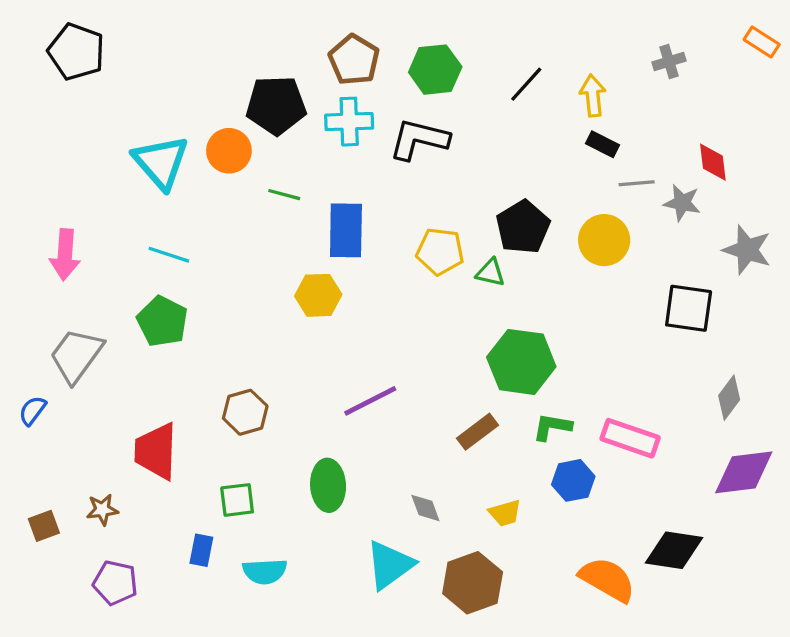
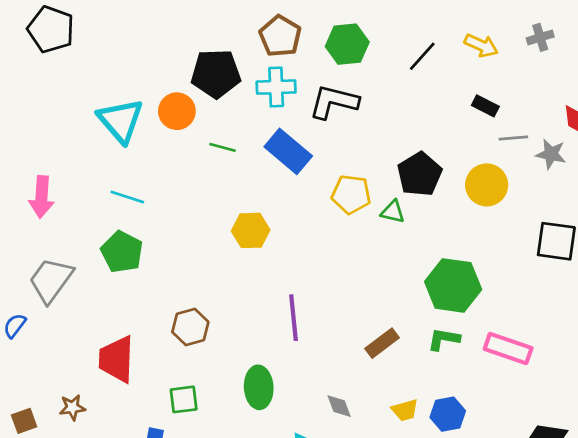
yellow arrow: (593, 96) -> (481, 45), moved, turned 120
blue rectangle: (346, 230) -> (288, 151), moved, turned -51
green hexagon: (521, 362) -> (453, 285), moved
purple line: (370, 401) -> (294, 318), turned -69
blue hexagon: (573, 480) -> (448, 414), moved

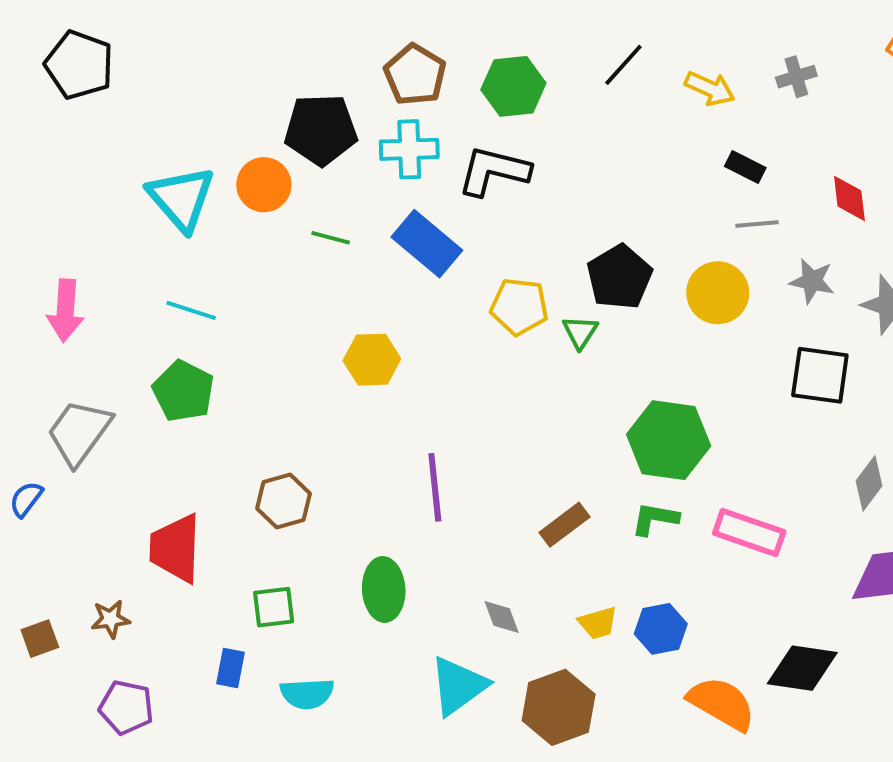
black line: (422, 56) -> (623, 65), moved
black rectangle: (485, 106) -> (745, 167), moved
gray star: (551, 154) -> (812, 281), moved
green triangle: (393, 212) -> (580, 332), turned 50

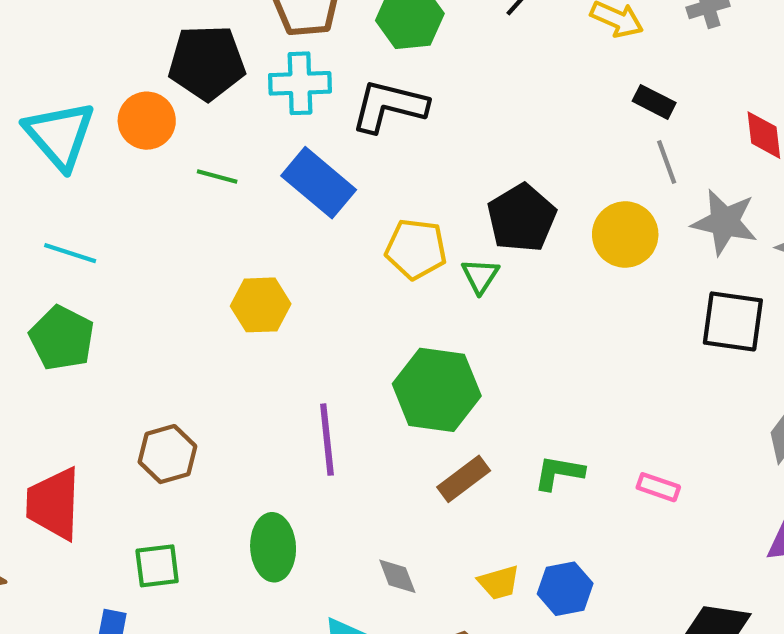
gray line: (757, 224) -> (667, 162), turned 75
gray star: (812, 281) -> (725, 222), size x1.4
green hexagon: (669, 440) -> (437, 390), moved
pink rectangle: (749, 532) -> (658, 487), size x0.6

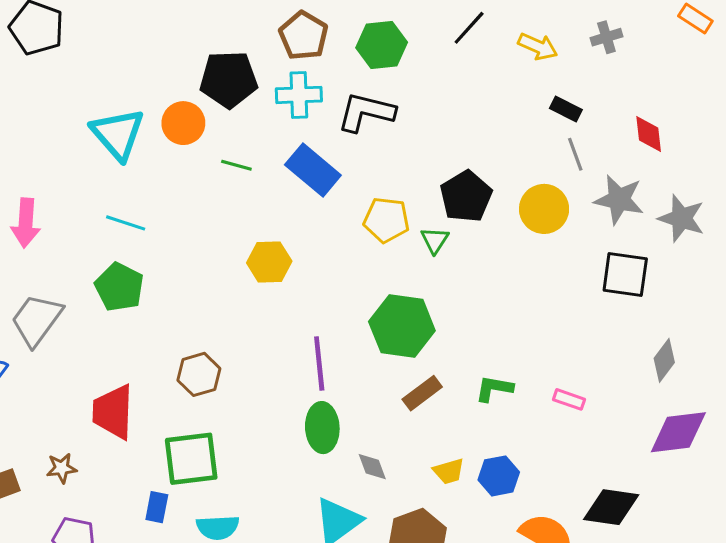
green ellipse: (273, 547) -> (322, 428), moved
green square: (157, 566) -> (191, 459), size x1.6

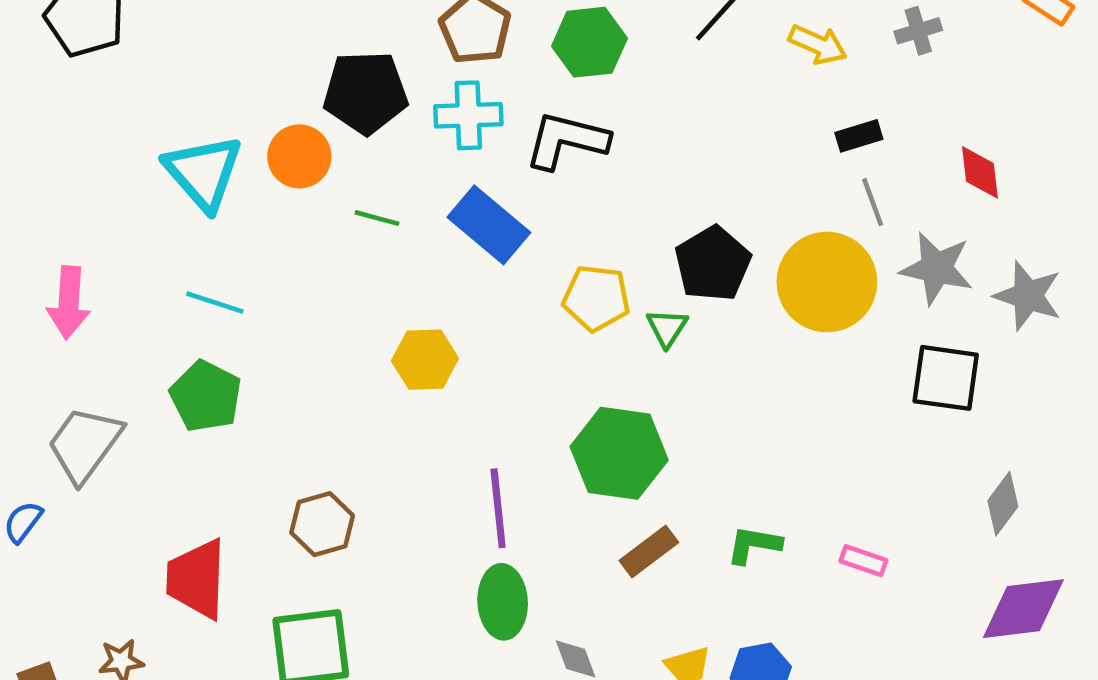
black rectangle: (566, 109) -> (859, 136), turned -44
yellow circle: (544, 209) -> (827, 282), size x1.4

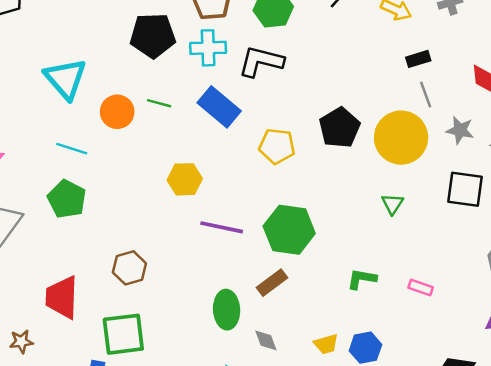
orange circle: (299, 156) -> (117, 112), moved
gray star: (937, 268) -> (460, 130), size x0.7
green triangle: (667, 328) -> (392, 204), moved
purple line: (498, 508) -> (222, 227), moved, turned -72
brown rectangle: (649, 552) -> (272, 283), moved

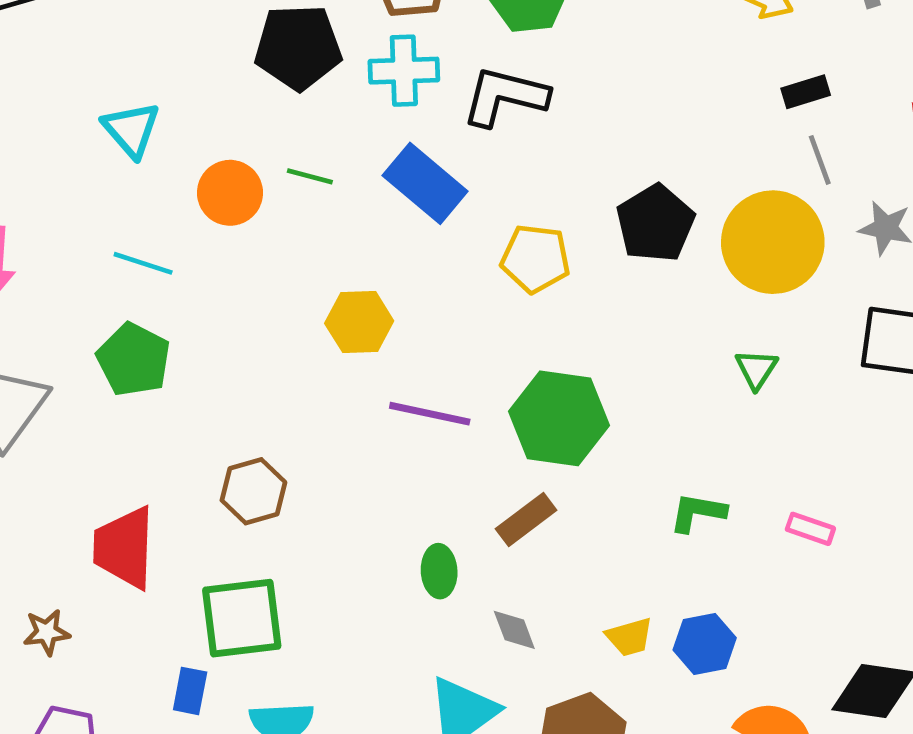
cyan triangle: (66, 79) -> (131, 129), size x0.7
green ellipse: (227, 310) -> (439, 571), size x0.7

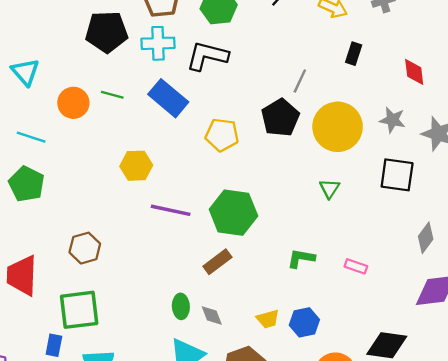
black rectangle: (806, 92) -> (354, 54), turned -55
gray line: (820, 160) -> (300, 81), moved, turned 45
green ellipse: (439, 571) -> (181, 306), moved

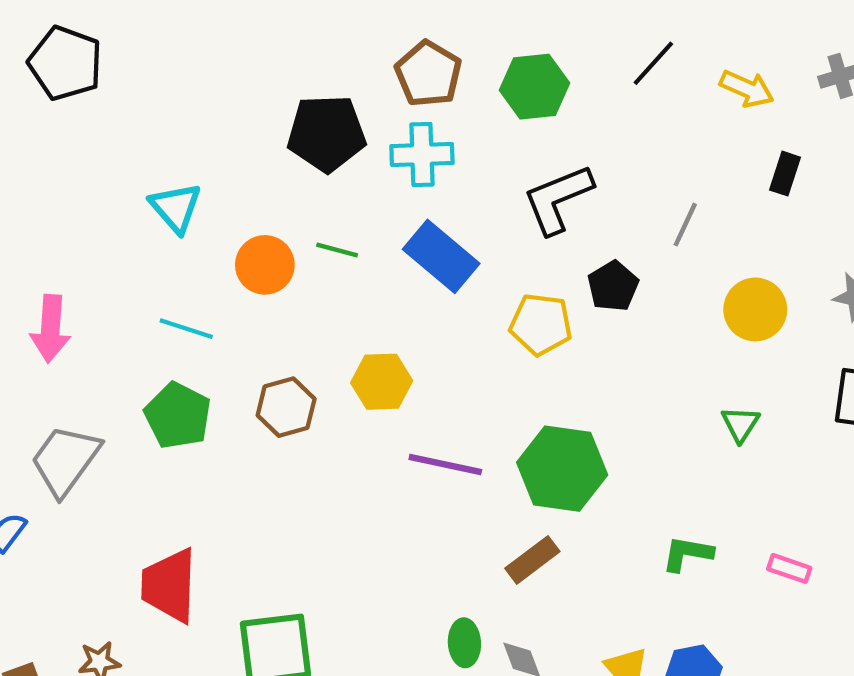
black L-shape: (207, 56) -> (558, 199), moved, turned -36
black pentagon: (280, 118) -> (613, 286), moved, size x0.7
yellow circle: (338, 127) -> (755, 309), size x0.7
brown hexagon: (85, 248) -> (286, 407), moved

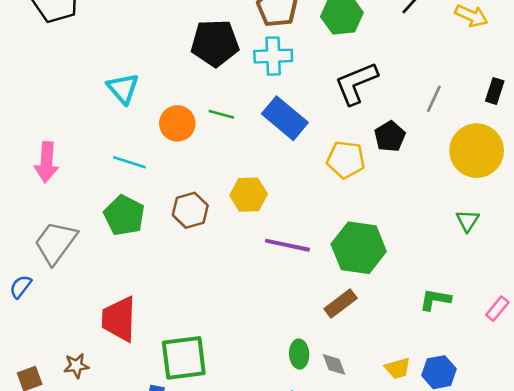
black rectangle: (785, 174) -> (495, 91), moved
yellow circle: (755, 309) -> (477, 151), size x1.4
pink rectangle: (789, 568) -> (497, 309), turned -70

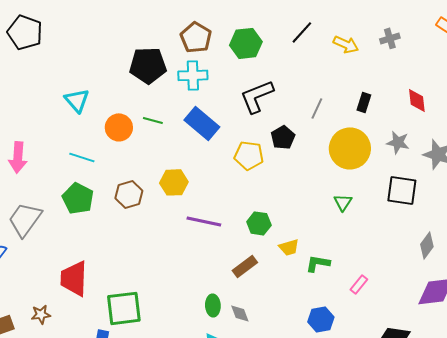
green hexagon: (359, 248) -> (259, 223), size x0.6
pink rectangle: (497, 309) -> (359, 284), moved
yellow trapezoid: (398, 368) -> (289, 247), moved

